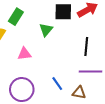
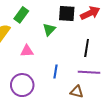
blue line: (57, 84) -> (55, 71), moved, turned 40

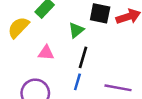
black line: (87, 48) -> (83, 57), moved

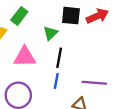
pink triangle: (46, 53) -> (25, 57), size x1.5

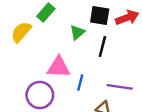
pink triangle: (25, 57) -> (59, 67), moved
black line: (59, 58) -> (102, 46), moved

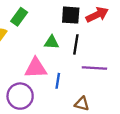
green triangle: (77, 32) -> (52, 42), moved, turned 49
purple line: (120, 87) -> (94, 68), moved

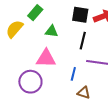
green triangle: (52, 42) -> (52, 31), moved
blue line: (58, 81) -> (73, 74), moved

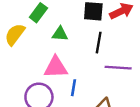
blue line: (73, 74) -> (73, 88), moved

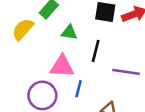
black line: (99, 43) -> (96, 51), moved

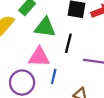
green triangle: (69, 33) -> (45, 27), size x1.5

